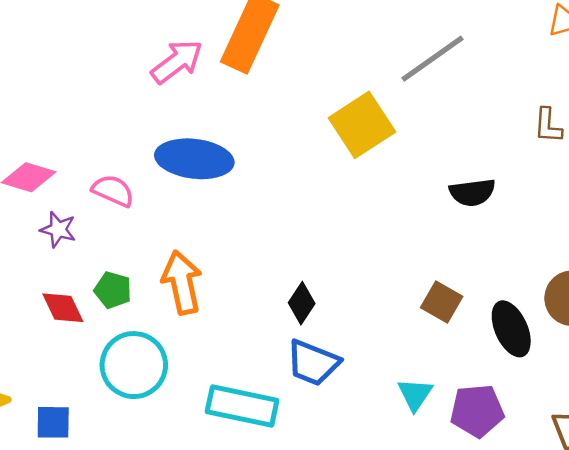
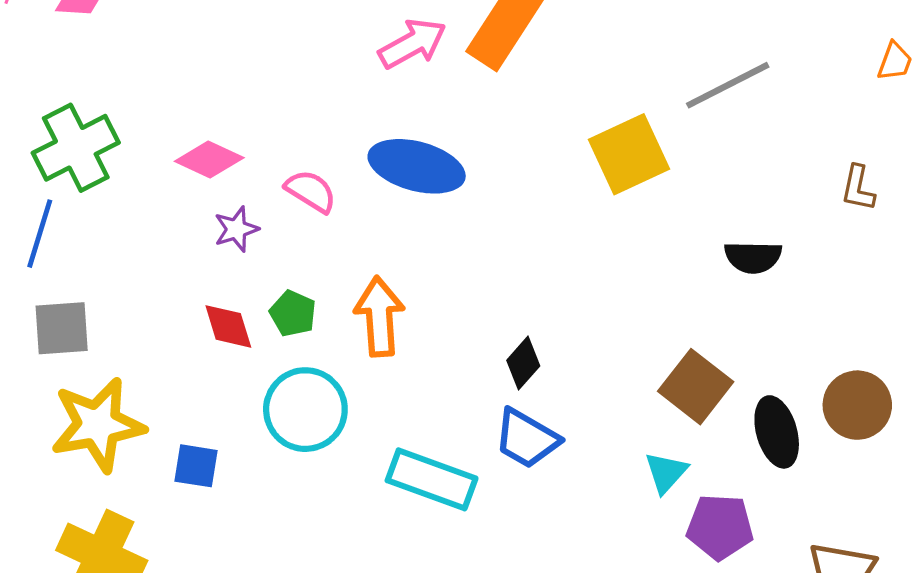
purple star: (58, 229) -> (236, 229), turned 30
brown square: (442, 302) -> (696, 387), size x1.4
cyan triangle: (415, 394) -> (666, 472), moved

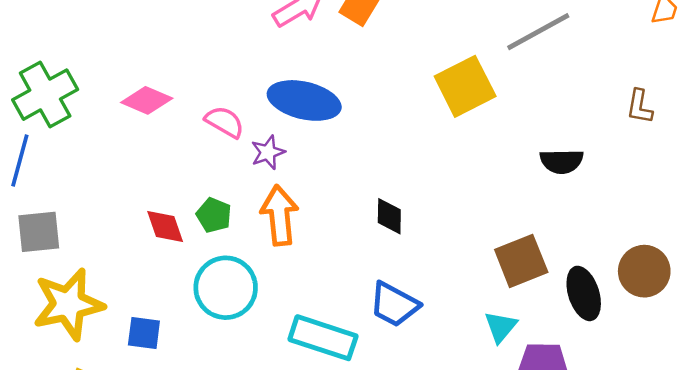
purple star: (236, 229) -> (268, 152), moved
black diamond: (523, 363) -> (389, 216), moved, turned -39
brown square: (696, 387) -> (521, 261), turned 32

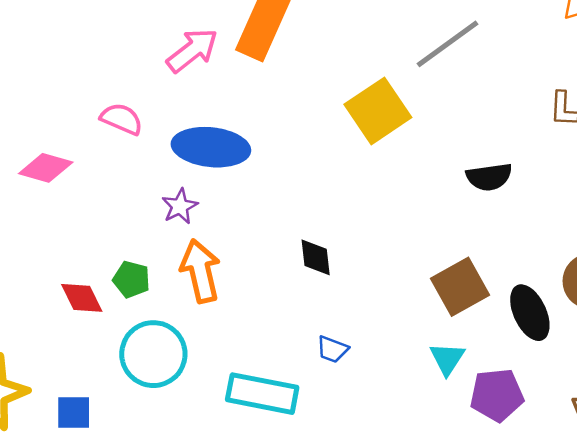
pink semicircle: (225, 122) -> (122, 119), moved
blue trapezoid: (394, 304) -> (332, 349), size x0.6

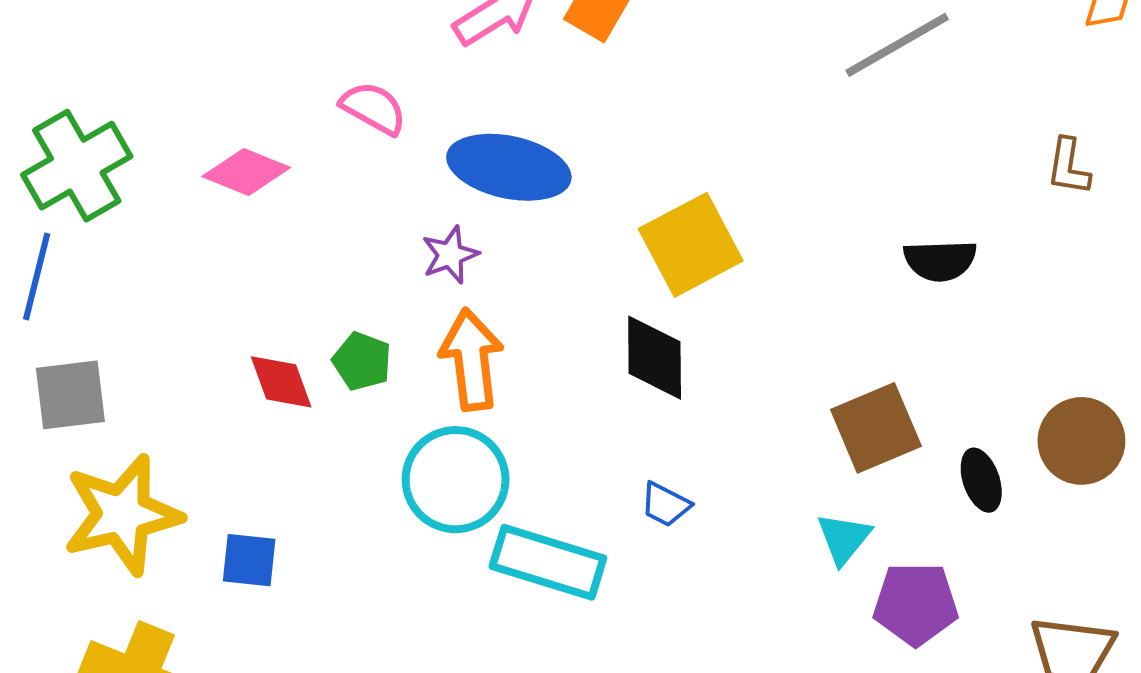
yellow square: (378, 111) -> (691, 245), moved
black diamond: (316, 257) -> (655, 358), size x1.4
black ellipse: (530, 313) -> (981, 480), size x0.7
cyan circle: (153, 354) -> (456, 480), moved

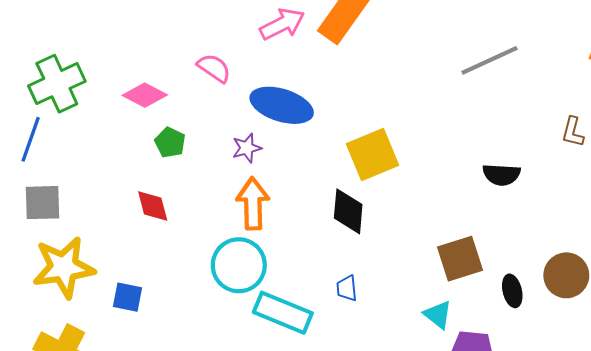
green pentagon: (362, 361) -> (170, 142), moved
blue trapezoid: (665, 505) -> (347, 288), turned 52
cyan triangle: (844, 538) -> (438, 315), turned -36

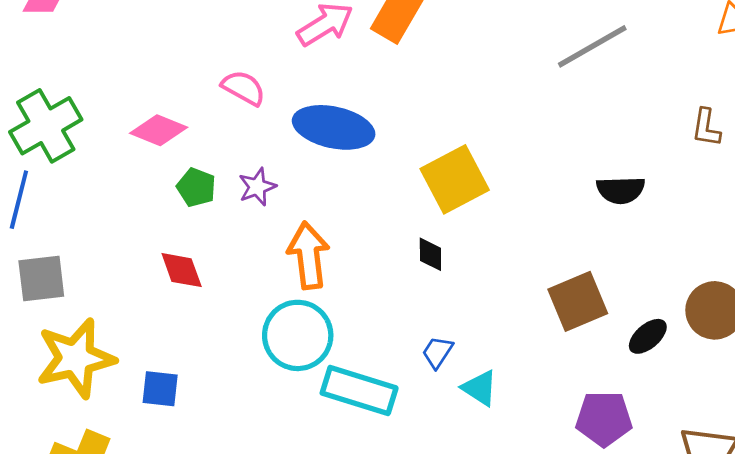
purple star: (247, 148) -> (257, 187), moved
black diamond: (348, 211) -> (430, 254), size x0.6
blue trapezoid: (347, 288) -> (437, 352), turned 44
black ellipse: (512, 291) -> (648, 336), turned 68
cyan triangle: (438, 315) -> (480, 388), moved

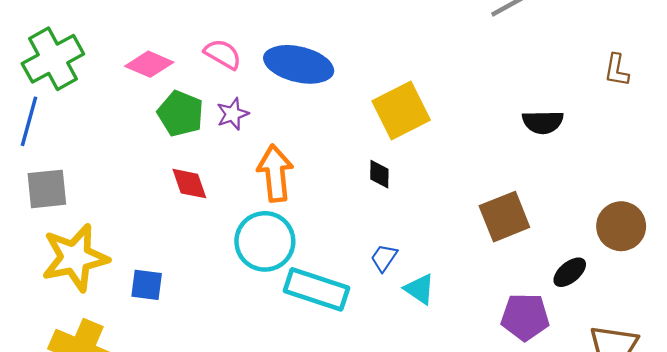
pink semicircle: (243, 88) -> (223, 54), moved
green pentagon: (196, 187) -> (180, 114), size x1.4
red diamond: (182, 270) -> (189, 184), moved
black ellipse: (648, 336) -> (570, 272), moved

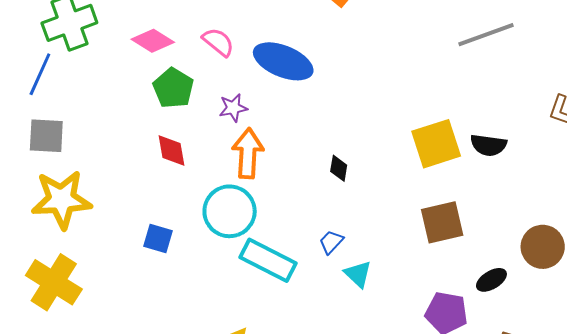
yellow square: (401, 110) -> (436, 144), moved
purple star: (233, 114) -> (233, 108), moved
blue square: (147, 285) -> (158, 238), moved

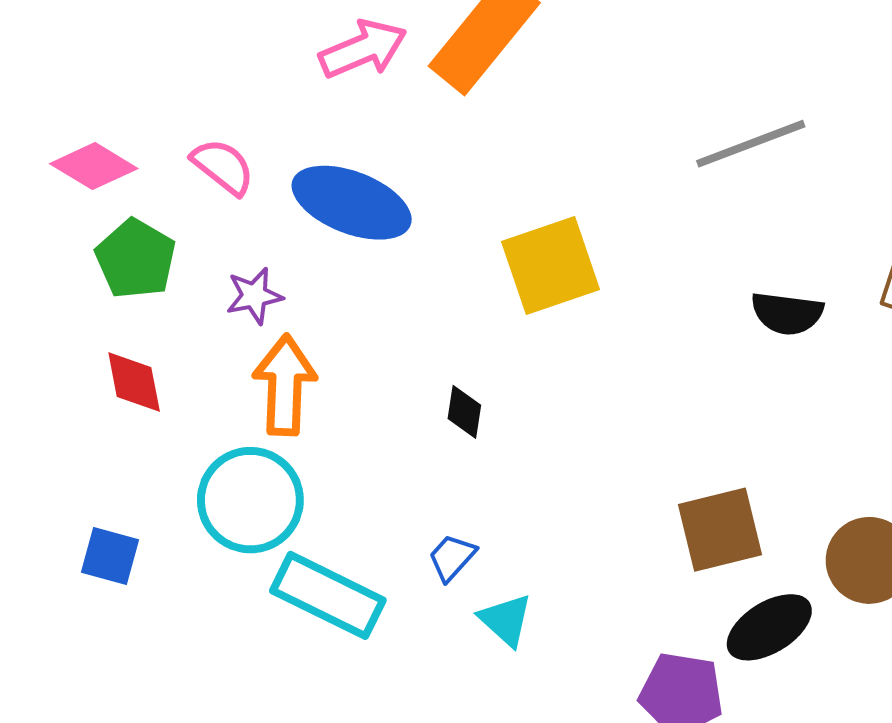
yellow square: (436, 144) -> (550, 266), moved
black semicircle: (488, 145) -> (787, 313), moved
brown square: (442, 222) -> (720, 530), moved
black ellipse: (491, 280) -> (769, 627), size x1.4

